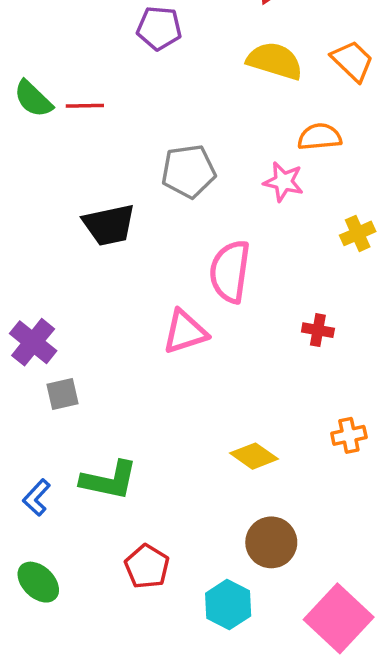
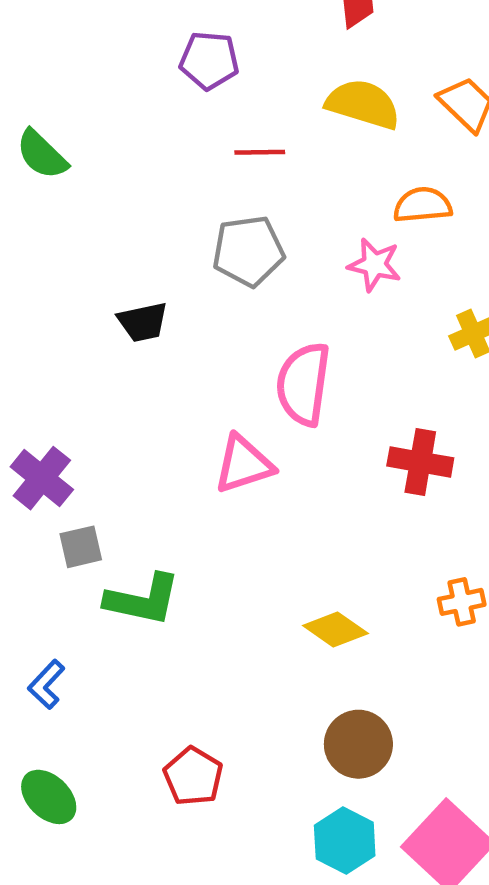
red line: (85, 106) -> (260, 152), moved
black trapezoid: (109, 225) -> (143, 322), size x0.7
red cross: (318, 330) -> (420, 462), size x1.5
green L-shape: (109, 480) -> (143, 600), moved
cyan hexagon: (228, 605) -> (345, 841), moved

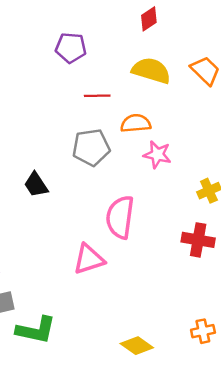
orange semicircle: (423, 205) -> (136, 123), moved
black trapezoid: (143, 322) -> (36, 185), turned 68
red cross: (420, 462) -> (198, 240), moved

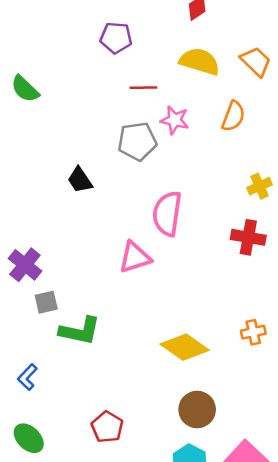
orange semicircle: (136, 123) -> (233, 116), moved, turned 116
pink star: (157, 155) -> (175, 120), moved
yellow diamond: (137, 346) -> (185, 347), size x1.4

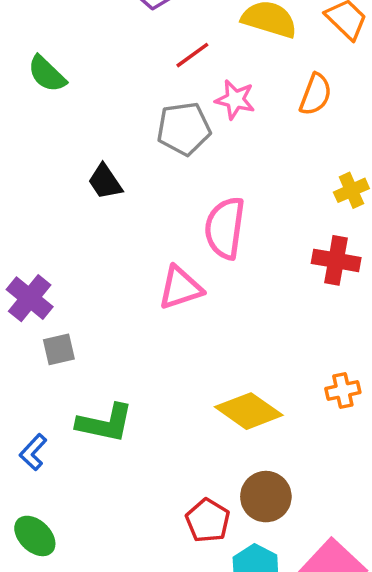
red line: (143, 88) -> (192, 55), turned -35
green semicircle: (25, 89) -> (47, 74), moved
green L-shape: (80, 331) -> (105, 423), moved
red pentagon: (107, 427) -> (208, 521), moved

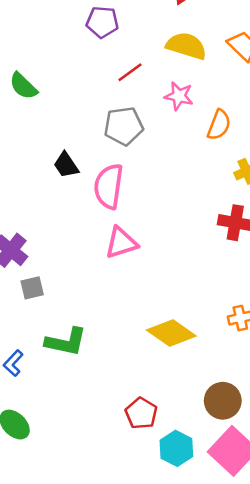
orange semicircle: (316, 94) -> (219, 125), moved
pink star: (235, 100) -> (179, 96), moved
pink semicircle: (225, 228) -> (109, 186), moved
brown circle: (266, 497) -> (223, 401), moved

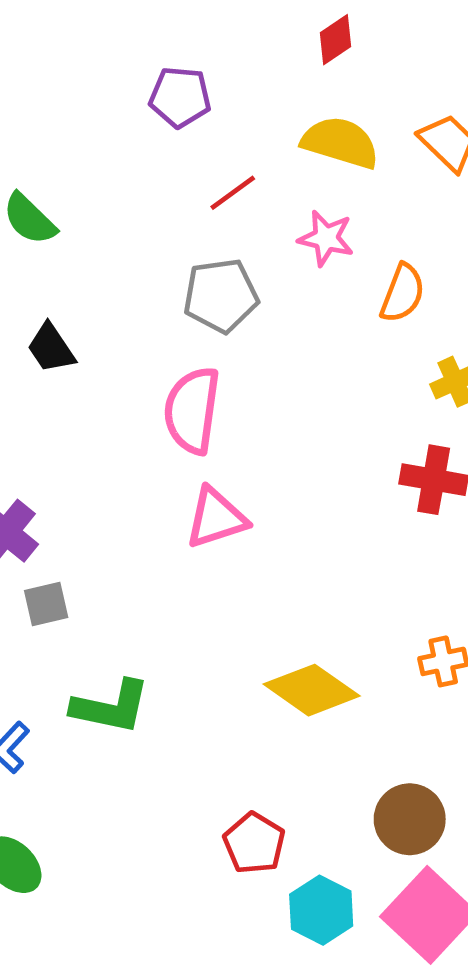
black trapezoid: (66, 165) -> (51, 348), moved

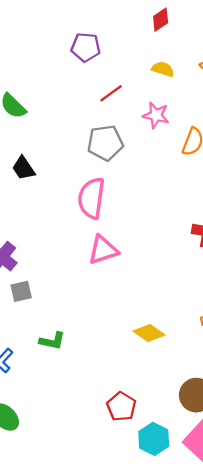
yellow semicircle: (340, 143) -> (163, 69), size x0.6
yellow diamond: (312, 690) -> (149, 333), size x0.7
green L-shape: (111, 707) -> (52, 341), size x0.7

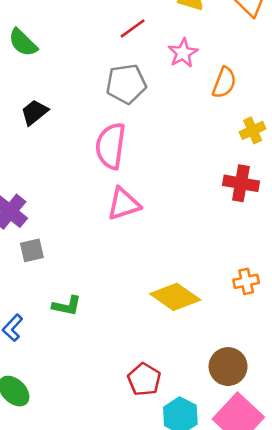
pink star: (156, 115) -> (183, 53), turned 30
black trapezoid: (23, 168) -> (34, 112), turned 85
yellow diamond: (149, 333) -> (175, 297), size x1.4

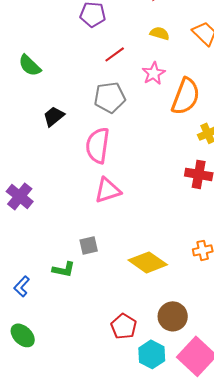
orange semicircle: (224, 83) -> (186, 96), size x1.5
black trapezoid: (34, 112) -> (54, 116), moved
gray square: (32, 250) -> (89, 245), moved
brown circle: (228, 367) -> (173, 316), moved

